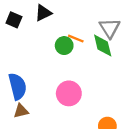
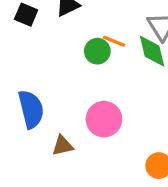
brown triangle: (21, 111) -> (63, 146), moved

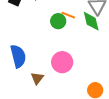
brown triangle: (63, 146) -> (37, 78), turned -40

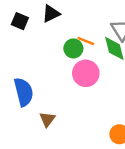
pink circle: (62, 62) -> (86, 73), moved

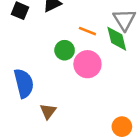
green circle: (73, 48) -> (65, 50), moved

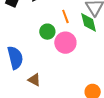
orange line: (87, 31) -> (65, 16), turned 48
brown triangle: (48, 111) -> (34, 80), turned -40

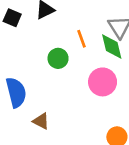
pink circle: (65, 43) -> (103, 82), moved

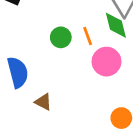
orange line: (82, 39) -> (88, 36), moved

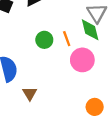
brown triangle: (43, 102) -> (30, 93), turned 32

